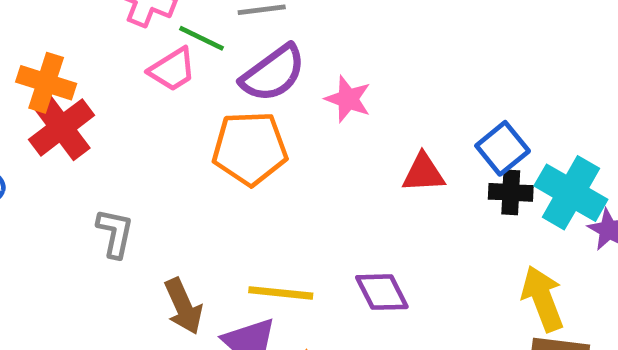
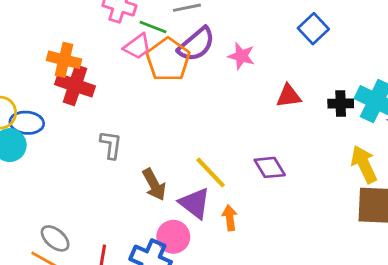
red cross: (62, 127) -> (75, 85), turned -30
orange pentagon: (250, 148) -> (168, 60), moved, turned -30
blue square: (503, 148) -> (313, 29), moved
yellow line: (281, 293) -> (211, 172), turned 45

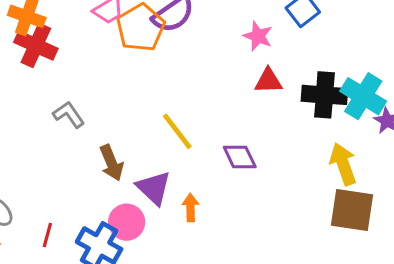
pink star: (241, 56) -> (258, 36), moved
black cross: (341, 104) -> (324, 95), size x1.6
gray L-shape: (111, 145) -> (69, 114), turned -48
yellow line: (211, 172) -> (177, 131), moved

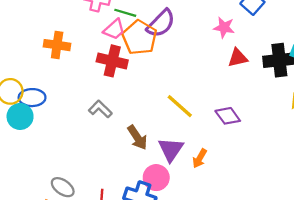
red cross: (36, 45) -> (112, 61), moved
purple triangle: (154, 188) -> (171, 149), turned 32
orange arrow: (190, 207) -> (200, 158), turned -138

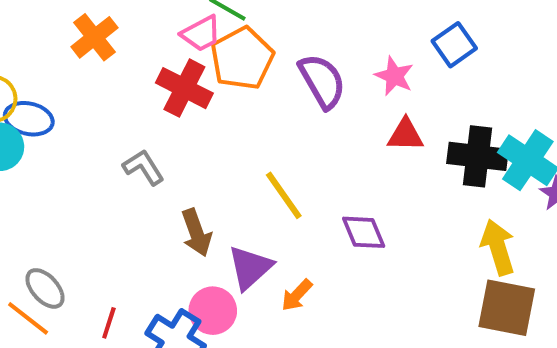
purple semicircle: (161, 23) -> (322, 81), moved, turned -88
orange cross: (57, 45) -> (95, 37), turned 30

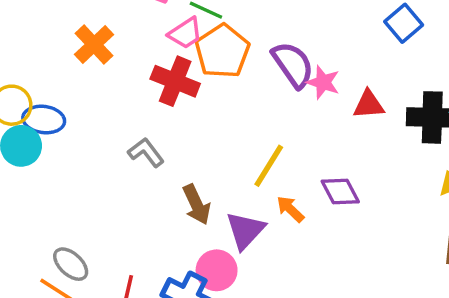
pink star: (394, 76) -> (323, 82), moved
yellow line: (284, 195) -> (269, 166), turned 72
orange arrow: (297, 295) -> (290, 209), moved, turned 96

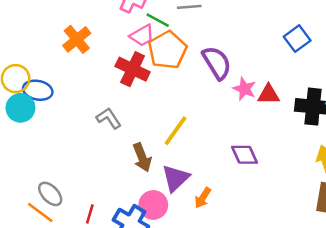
pink star: (323, 82) -> (244, 89), moved
yellow line: (269, 166) -> (175, 131), moved
orange arrow: (290, 209) -> (203, 198), moved, turned -105

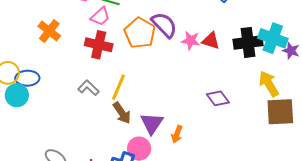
orange pentagon: (167, 50) -> (140, 33), moved
red triangle: (269, 94) -> (211, 41), turned 30
yellow line: (175, 131) -> (119, 87), moved
purple diamond: (244, 155) -> (218, 98), moved

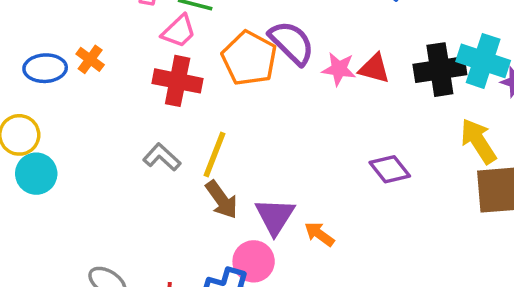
orange cross: (49, 31) -> (90, 59), size x0.7
blue ellipse: (27, 78) -> (45, 68), moved
orange arrow: (177, 134) -> (319, 234), turned 108

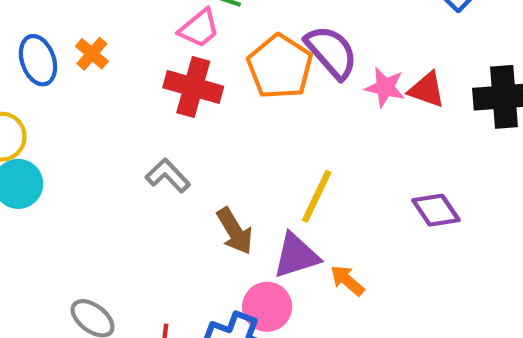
blue ellipse: (45, 68) -> (38, 60), turned 69
yellow line: (214, 154) -> (317, 196), moved
purple triangle: (275, 216) -> (296, 256), turned 36

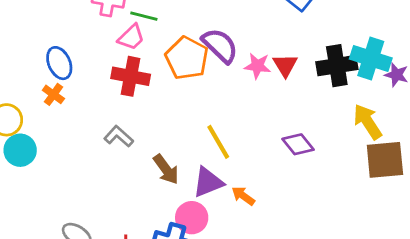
orange cross: (92, 54) -> (53, 94), moved
blue ellipse: (38, 60) -> (59, 63), moved
red triangle: (427, 90) -> (285, 65), turned 44
yellow line: (317, 196) -> (218, 142), turned -51

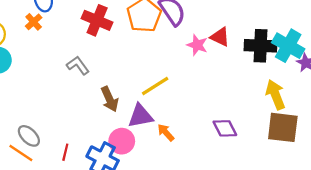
red triangle: (285, 65) -> (220, 37), turned -45
pink star: (257, 66) -> (197, 45), moved
yellow line: (218, 142) -> (155, 86), turned 76
purple diamond: (298, 144) -> (225, 128), moved

